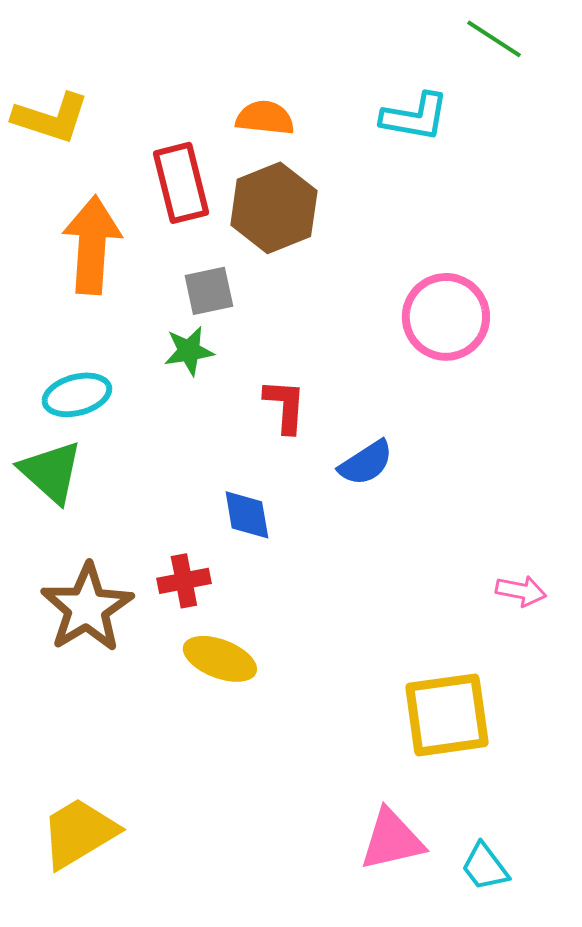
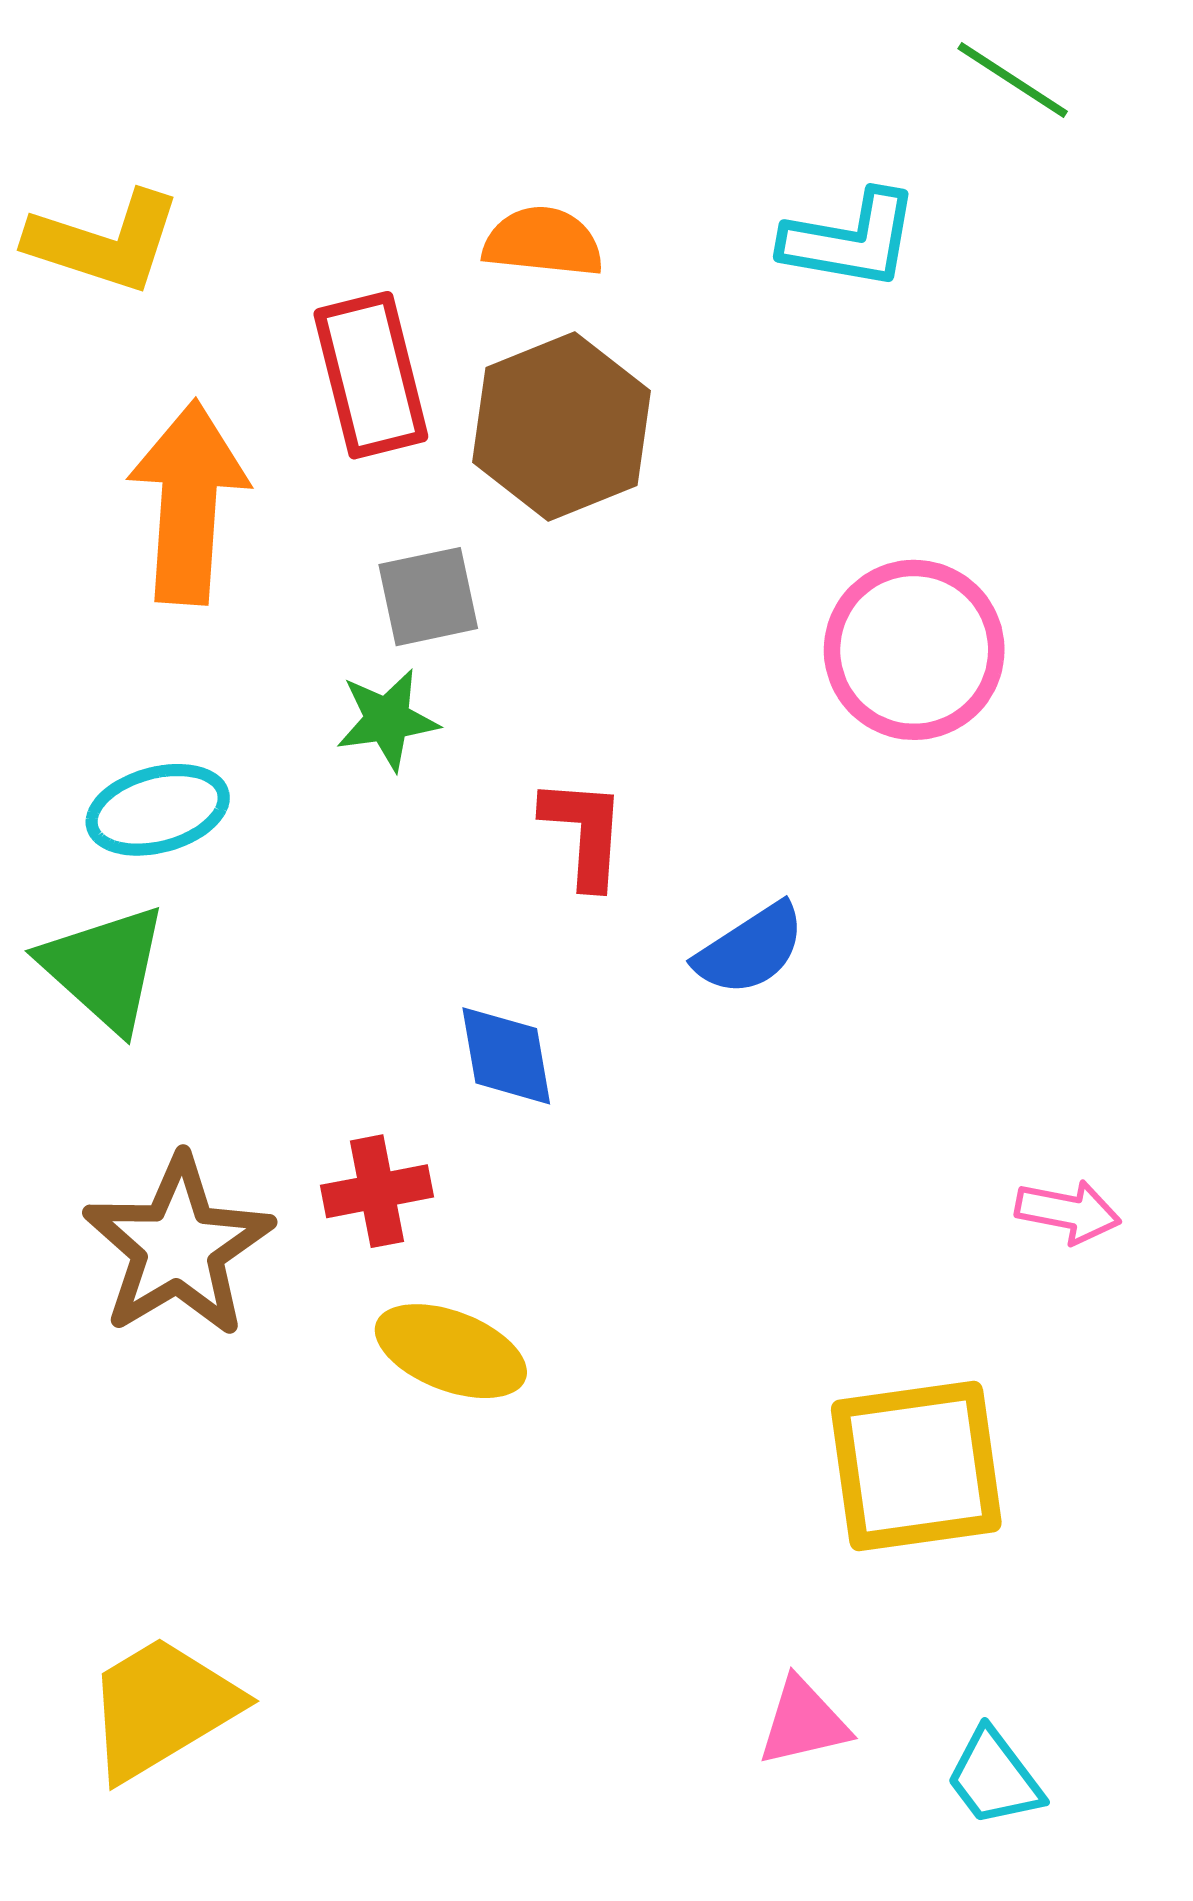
pink triangle: (392, 840) -> (803, 1722), size x0.7

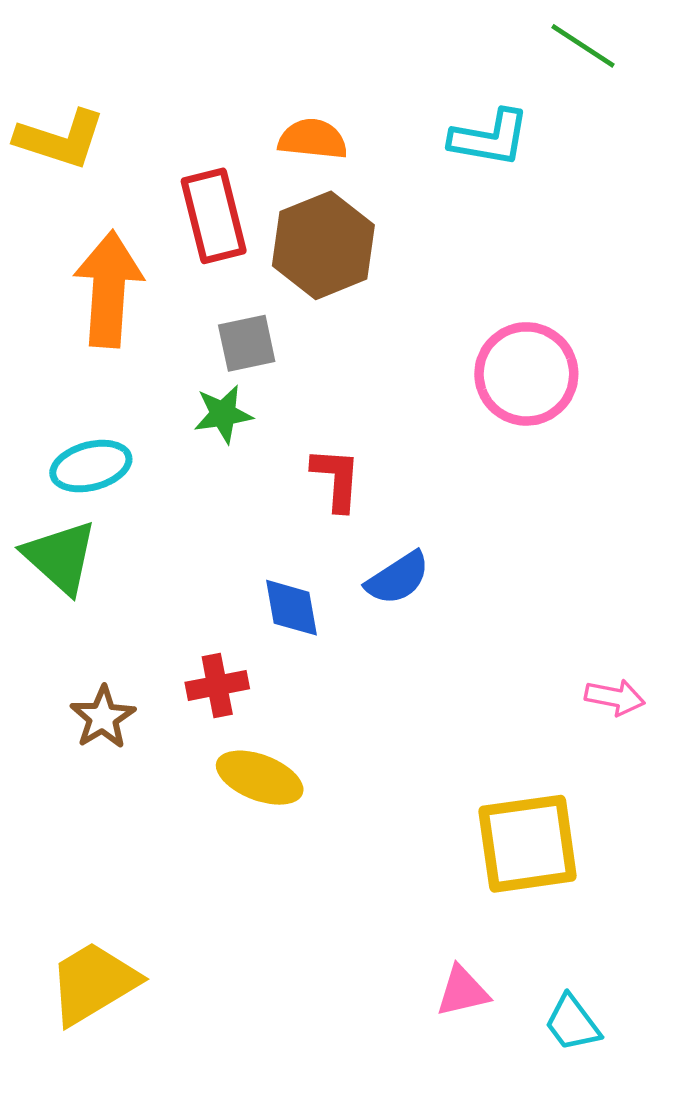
blue semicircle: (750, 949) -> (398, 578), moved
brown star: (178, 1247) -> (103, 717), size x0.6

